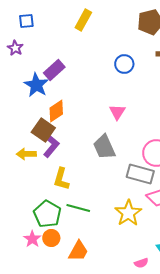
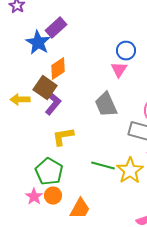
blue circle: (124, 64) -> (126, 51), moved
yellow arrow: (26, 154) -> (20, 100), moved
yellow L-shape: (61, 179) -> (63, 137), turned 65
green line: (78, 208) -> (103, 166), moved

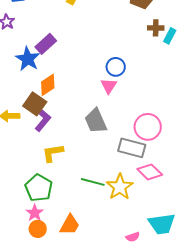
orange circle: (53, 196) -> (38, 229), moved
pink star: (34, 197) -> (35, 213), moved

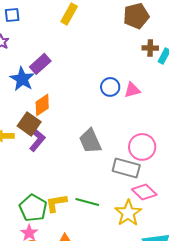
pink triangle: (109, 86) -> (132, 90), moved, turned 42
yellow L-shape: (53, 153) -> (56, 203), moved
yellow star: (120, 187) -> (128, 213), moved

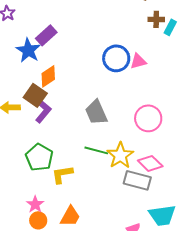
blue circle: (110, 87) -> (116, 58), size x1.4
gray rectangle: (126, 168) -> (137, 180), moved
green line: (87, 202) -> (96, 150), moved
green pentagon: (33, 208) -> (39, 157), moved
yellow star: (128, 213) -> (120, 155), moved

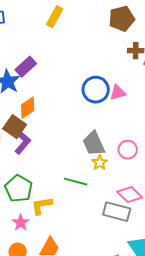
gray trapezoid: (96, 112) -> (94, 144), moved
pink circle: (148, 118) -> (128, 150), size x0.7
yellow star: (120, 155) -> (100, 163), moved, size x0.6
pink star: (35, 204) -> (21, 223), moved

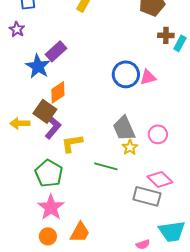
yellow L-shape: (42, 206) -> (72, 143), moved
pink star: (21, 223) -> (51, 207), size x1.5

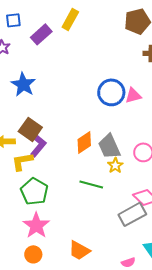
purple rectangle: (56, 51) -> (41, 34), moved
orange diamond: (58, 92) -> (84, 142), moved
yellow L-shape: (72, 143) -> (22, 161), moved
gray rectangle: (147, 196) -> (132, 214), turned -44
orange trapezoid: (80, 232) -> (79, 250), moved, turned 90

